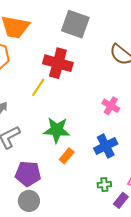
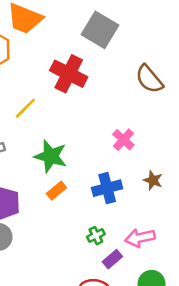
yellow line: (38, 87) -> (25, 108), moved
green cross: (104, 185) -> (96, 236), turned -32

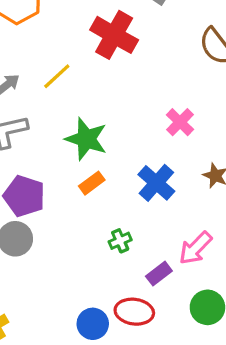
blue cross: (107, 188) -> (156, 183), turned -36
green cross: (96, 236) -> (120, 241), moved
pink arrow: (140, 238) -> (195, 248), turned -36

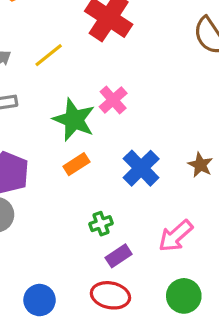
pink cross: (180, 122) -> (113, 100), moved
purple rectangle: (159, 274) -> (119, 256), moved
blue circle: (93, 324) -> (40, 300), moved

